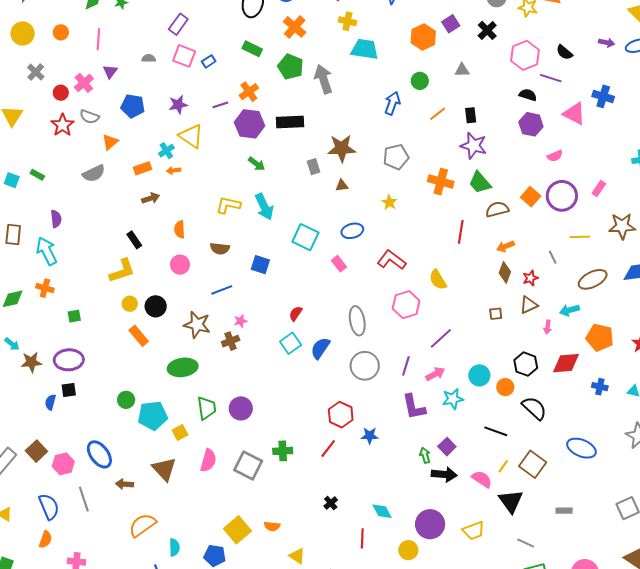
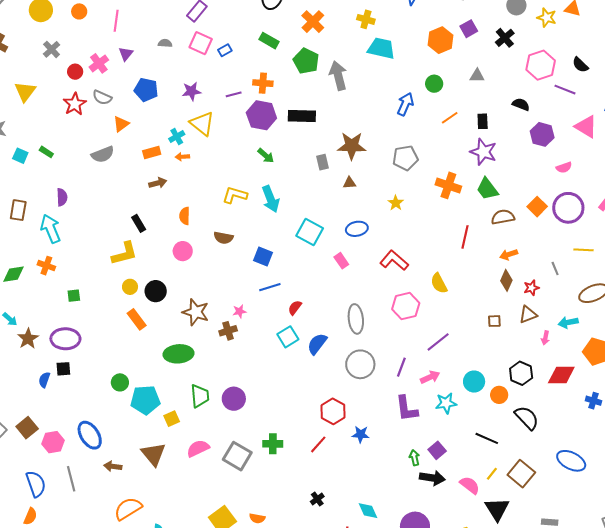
orange cross: (249, 92) -> (263, 83), turned 36
black semicircle: (528, 95) -> (521, 104), moved
blue line: (222, 290) -> (270, 287), moved
brown star: (31, 362) -> (28, 339), turned -30
pink semicircle: (208, 460) -> (198, 448), turned -135

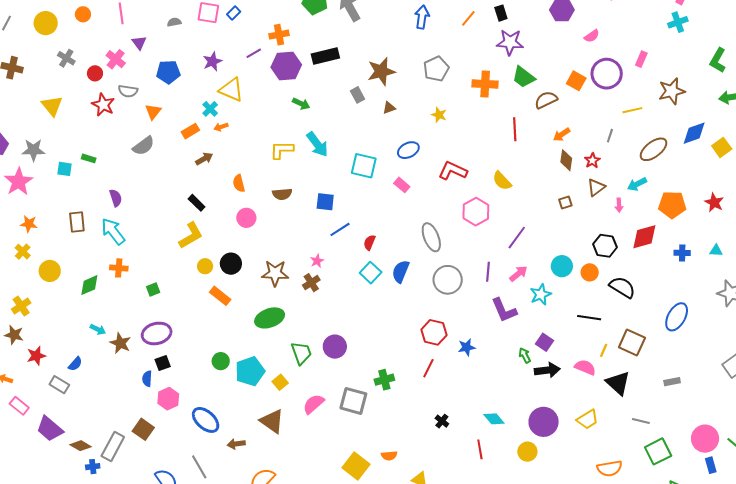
gray line: (555, 268) -> (610, 136), turned 56
pink hexagon: (53, 442) -> (168, 399), moved
blue ellipse: (571, 461) -> (677, 317), turned -72

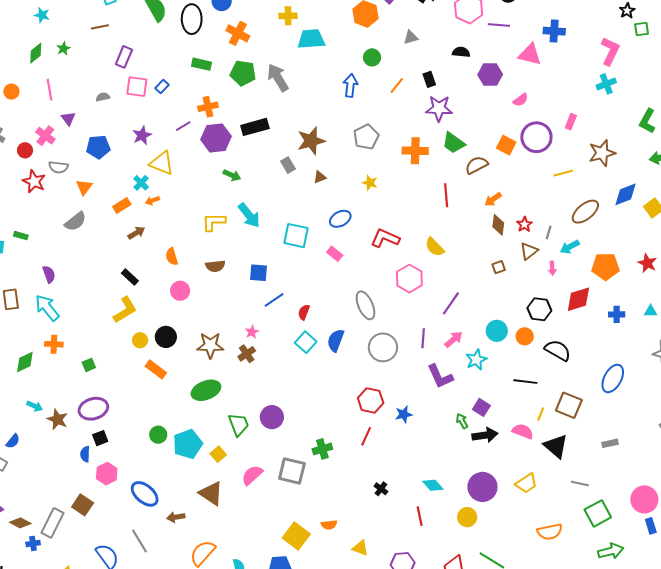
gray line: (610, 136) -> (549, 232), moved

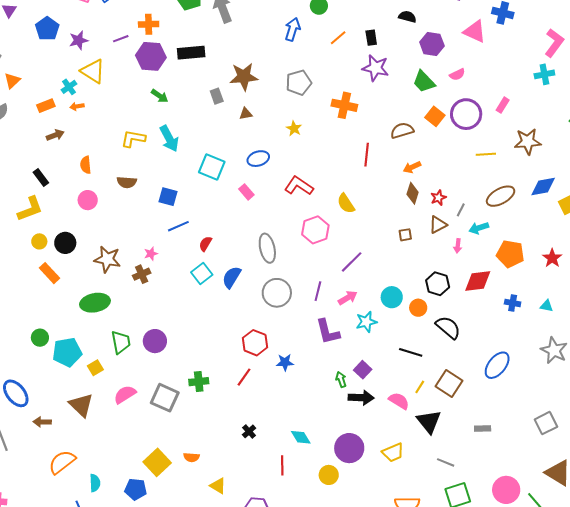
green trapezoid: (454, 143) -> (424, 82), moved
blue pentagon: (98, 147) -> (47, 29), moved, turned 30

